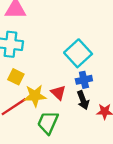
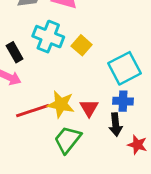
yellow square: (16, 77) -> (82, 45), moved

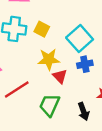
yellow star: (61, 104) -> (49, 59), moved
black arrow: (116, 125) -> (84, 111), moved

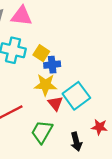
cyan square: (80, 38) -> (76, 96), moved
blue cross: (85, 64) -> (52, 65), moved

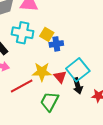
yellow star: (46, 85) -> (42, 72), moved
black arrow: (76, 142) -> (78, 86), moved

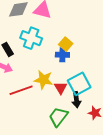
yellow square: (47, 34) -> (66, 44), moved
green trapezoid: (50, 101) -> (58, 117), moved

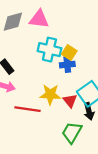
cyan cross: (31, 38) -> (49, 50), moved
red line: (21, 90) -> (28, 109), turned 35

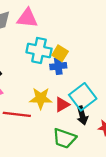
red triangle: (70, 101) -> (62, 105), turned 40
green trapezoid: (72, 132) -> (64, 138), turned -100

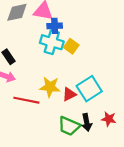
blue cross: (58, 66) -> (55, 26), moved
black arrow: (82, 115) -> (87, 122), moved

